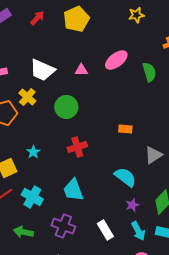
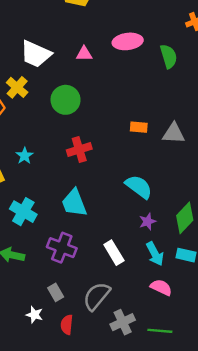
pink ellipse: (116, 60) -> (128, 41), turned 30
gray triangle: (153, 155) -> (174, 133), moved, turned 36

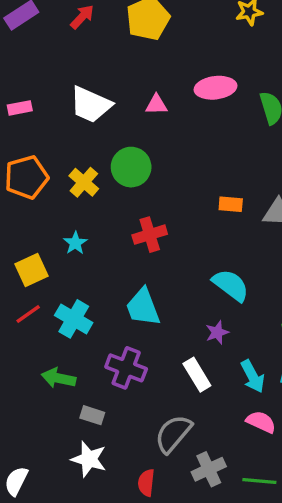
yellow cross: (17, 87) -> (84, 182), moved
purple star: (147, 222) -> (217, 332), moved
gray rectangle: (56, 292) -> (92, 415), moved, turned -42
white star: (34, 315) -> (89, 459), size x1.5
red semicircle: (67, 325) -> (146, 483), moved

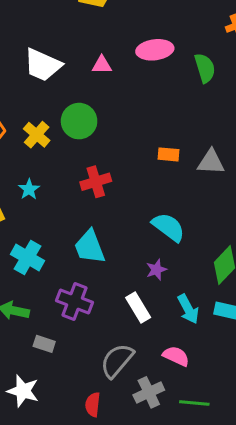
pink semicircle: (261, 422) -> (176, 356), moved
white star: (89, 459) -> (23, 391), moved

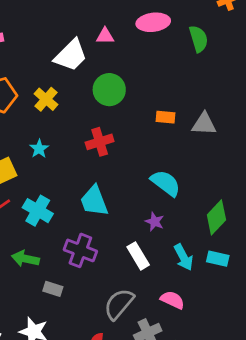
white trapezoid: (43, 65) -> (71, 55), moved, turned -69
green circle: (79, 121) -> (109, 90), moved
purple star: (156, 270) -> (155, 222), turned -30

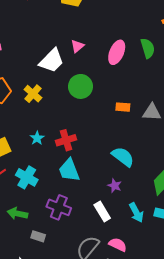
pink ellipse: (153, 22) -> (117, 52), moved, turned -60
pink triangle: (105, 36) -> (77, 46), turned -40
red cross: (100, 142) -> (66, 140), moved
cyan star: (39, 149) -> (37, 138), moved
pink semicircle: (172, 300) -> (118, 245), moved

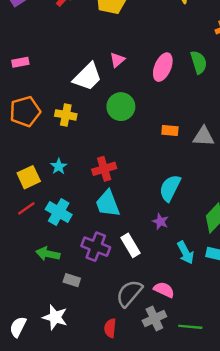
yellow cross: (33, 94) -> (66, 115), turned -30
cyan star: (37, 138) -> (59, 166), moved
cyan semicircle: (123, 157) -> (170, 188), turned -100
white rectangle: (102, 211) -> (130, 245), moved

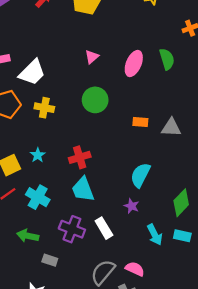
white trapezoid: (87, 77) -> (32, 72), moved

